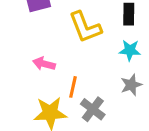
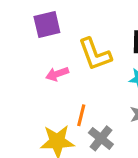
pink arrow: (44, 64) -> (57, 74), moved, turned -35

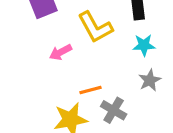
orange line: (81, 115) -> (91, 90), turned 70

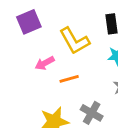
orange line: (91, 90) -> (69, 79), moved

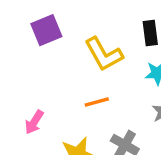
pink arrow: (45, 63) -> (34, 122), moved, turned -30

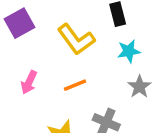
pink arrow: (34, 122) -> (29, 82), moved

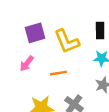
purple square: (19, 23) -> (35, 33), moved

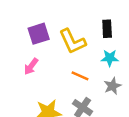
orange line: (58, 73) -> (80, 76), moved, turned 35

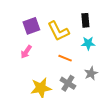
gray star: (112, 86) -> (91, 73), moved

